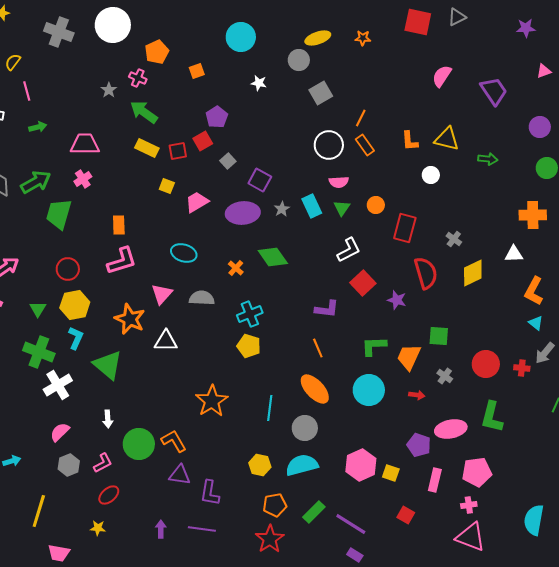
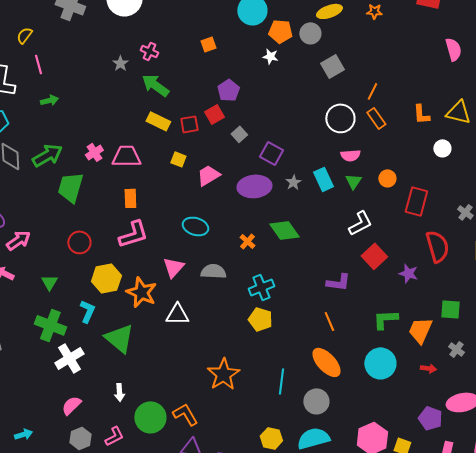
orange pentagon: (157, 52) -> (280, 31), moved, turned 30
pink semicircle: (442, 76) -> (453, 49), turned 130
pink trapezoid: (85, 144) -> (126, 156), moved
yellow hexagon: (75, 305) -> (106, 278), moved

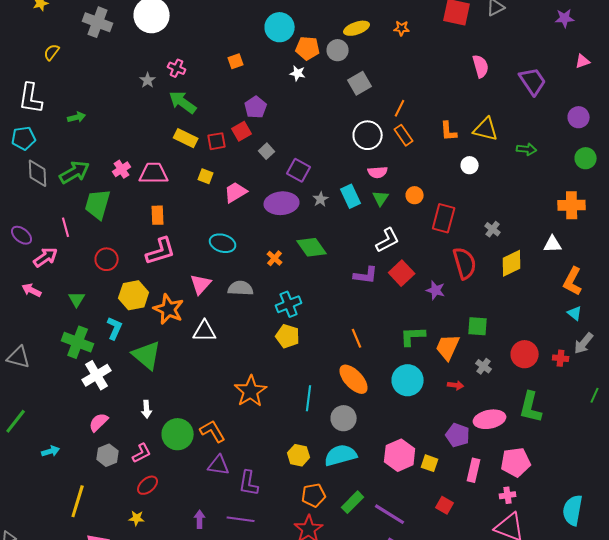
pink line: (38, 64) -> (66, 227), moved
purple L-shape: (338, 282) -> (366, 275), moved

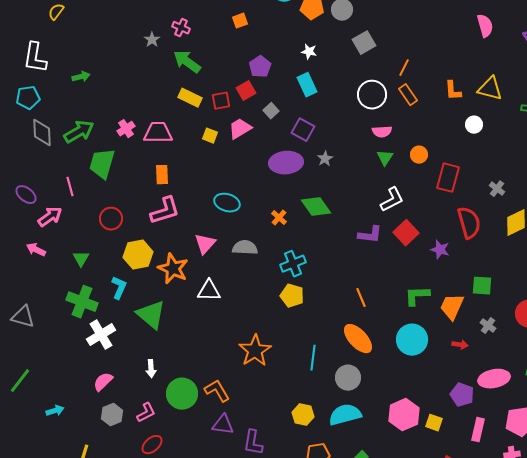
white star: (298, 73) -> (309, 52), moved
pink trapezoid: (236, 192) -> (240, 129), moved
cyan rectangle: (351, 196) -> (307, 85), moved

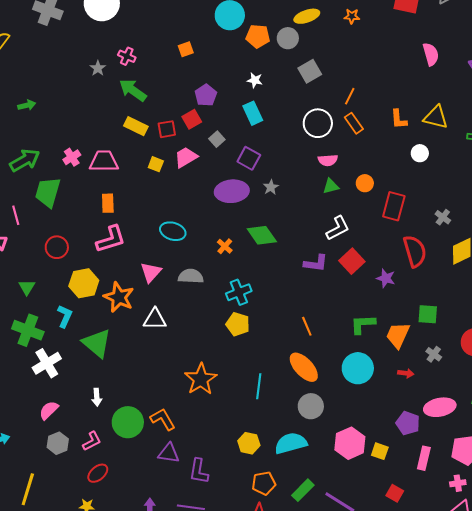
green triangle: (385, 158) -> (331, 186), turned 42
gray circle: (348, 378) -> (311, 406), moved

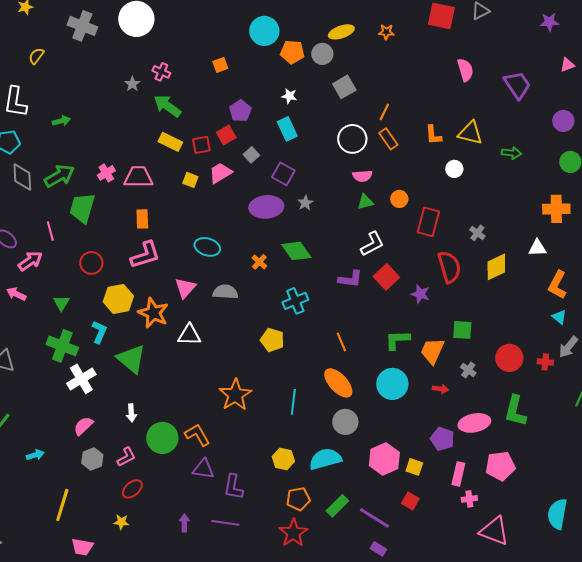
cyan cross: (239, 292) -> (295, 301), moved
pink cross: (458, 483) -> (469, 499), moved
red square: (395, 493) -> (410, 501), moved

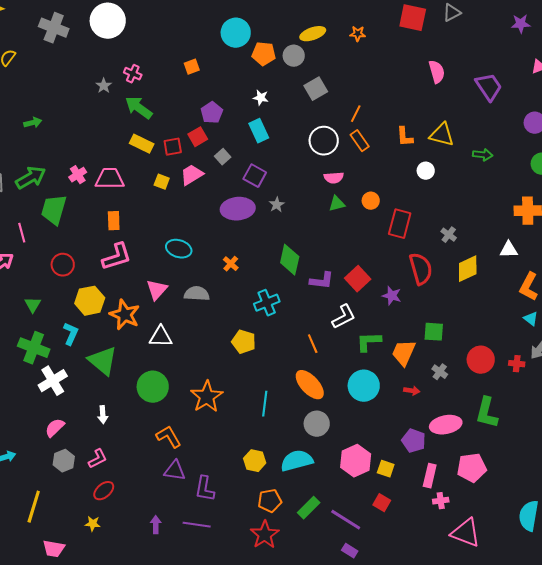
white L-shape: (372, 244) -> (344, 317), moved
green diamond: (296, 251) -> (290, 260), moved, turned 48
green circle: (162, 438) -> (153, 387), moved

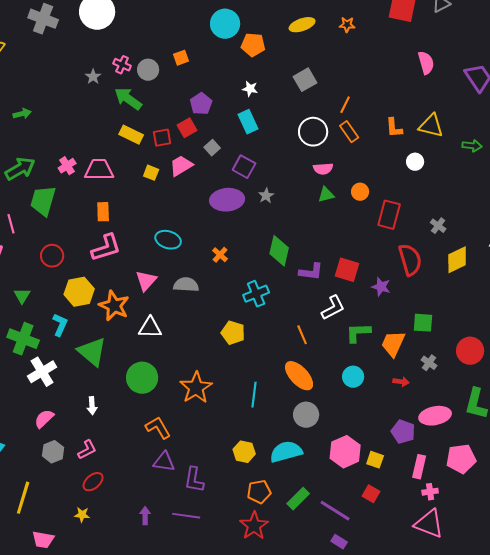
gray circle: (294, 56) -> (148, 70), moved
red square: (358, 279) -> (347, 270), turned -30
cyan circle: (364, 386) -> (353, 377), size x0.7
pink triangle: (466, 533) -> (429, 524), moved

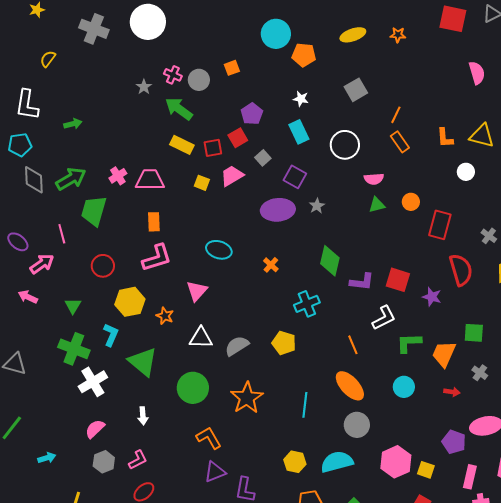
white circle: (313, 132) -> (345, 145), moved
gray semicircle: (186, 285) -> (237, 346), moved, turned -35
orange star: (114, 306) -> (165, 316), size x0.6
purple triangle: (164, 462) -> (215, 472), turned -30

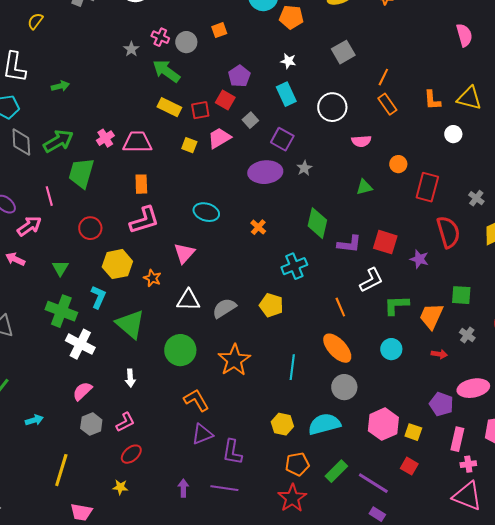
red square: (238, 138) -> (225, 100), turned -30
green triangle: (377, 205) -> (364, 187), moved
white cross: (93, 382) -> (80, 344), turned -32

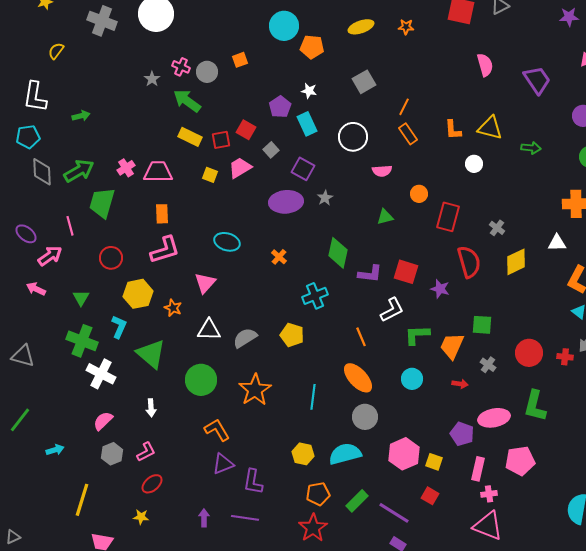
purple pentagon: (239, 76) -> (280, 107), moved

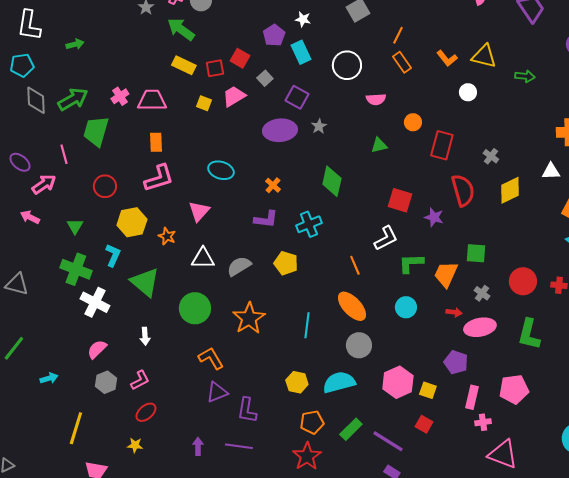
orange L-shape: (453, 130) -> (447, 58), turned -35
purple L-shape: (370, 274) -> (266, 219), moved
pink ellipse: (494, 418) -> (480, 327), moved
pink triangle: (488, 526) -> (503, 454), moved

